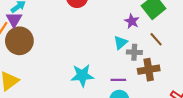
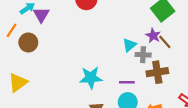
purple triangle: (14, 20) -> (41, 15), moved
purple star: (132, 21) -> (153, 36), moved
brown circle: (19, 41) -> (28, 42), size x0.7

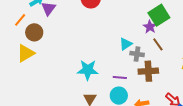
purple star: (153, 36) -> (150, 27), moved
yellow triangle: (18, 83) -> (26, 53), moved

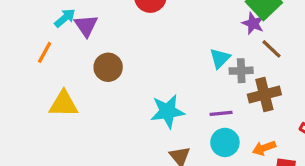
brown circle: (34, 32) -> (108, 67), moved
yellow triangle: (26, 53) -> (64, 104), turned 42

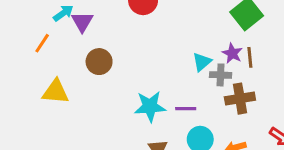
purple star: (253, 23) -> (232, 53), moved
brown line: (271, 49) -> (250, 57), turned 36
purple line: (221, 113) -> (186, 109), moved

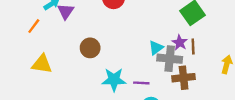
brown circle: (99, 62) -> (90, 48), moved
gray cross: (221, 75) -> (170, 59), size x1.5

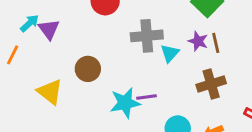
gray cross: (170, 59) -> (147, 36), moved
yellow triangle: (42, 64) -> (50, 92), moved, turned 40
purple line: (141, 83) -> (146, 97), moved

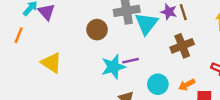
cyan triangle: (170, 53) -> (147, 23), size x1.5
brown circle: (88, 69) -> (97, 30), moved

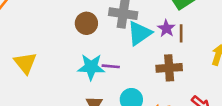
yellow triangle: (52, 63) -> (25, 63), moved

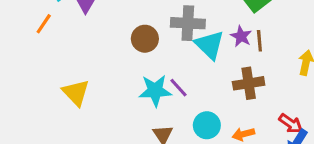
cyan triangle: (140, 33) -> (210, 45), turned -36
purple line: (111, 66) -> (179, 88), turned 48

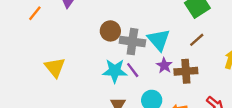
gray cross: (188, 23) -> (132, 42), moved
purple star: (241, 36) -> (164, 66), moved
brown line: (259, 41) -> (197, 40), turned 49

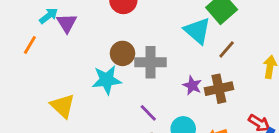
cyan triangle: (159, 40) -> (197, 31), moved
purple line: (133, 70) -> (148, 113), moved
cyan star: (115, 71) -> (107, 80), moved

